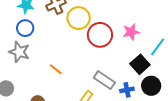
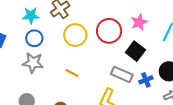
yellow circle: (79, 18) -> (75, 35), moved
black square: (140, 64) -> (135, 51), moved

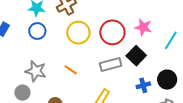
pink star: (139, 22) -> (143, 27), turned 30
gray star: (33, 63) -> (36, 71), moved
gray rectangle: (122, 74) -> (111, 64), moved, turned -45

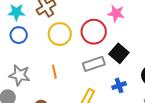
pink star: (143, 27) -> (116, 13), moved
orange line: (71, 70) -> (54, 72), turned 48
blue cross: (143, 85) -> (119, 85), moved

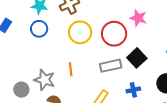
gray star: (20, 75) -> (44, 80), moved

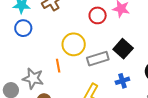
yellow circle: (80, 32) -> (74, 44), moved
red circle: (114, 34) -> (98, 15), moved, size x0.7

